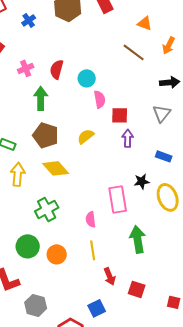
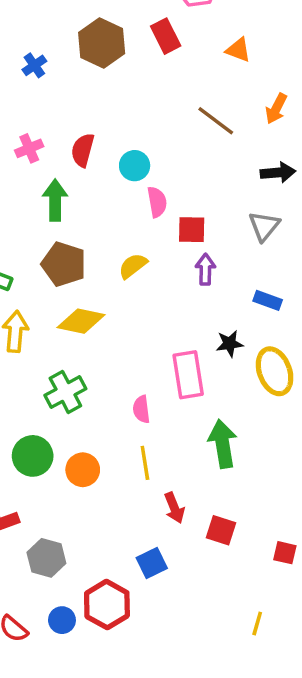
orange triangle: (145, 23) -> (238, 50), moved
yellow diamond: (56, 168) -> (81, 321), turned -36

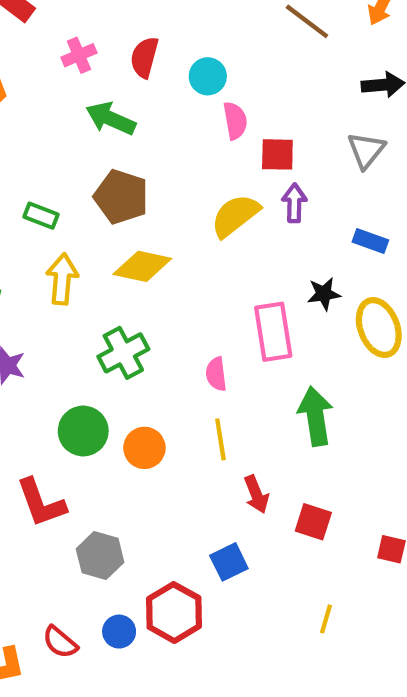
green arrow: (55, 200) -> (111, 119), turned -66
yellow semicircle: (133, 266) -> (235, 216), moved, size x1.4
yellow line: (257, 624) -> (326, 619), moved

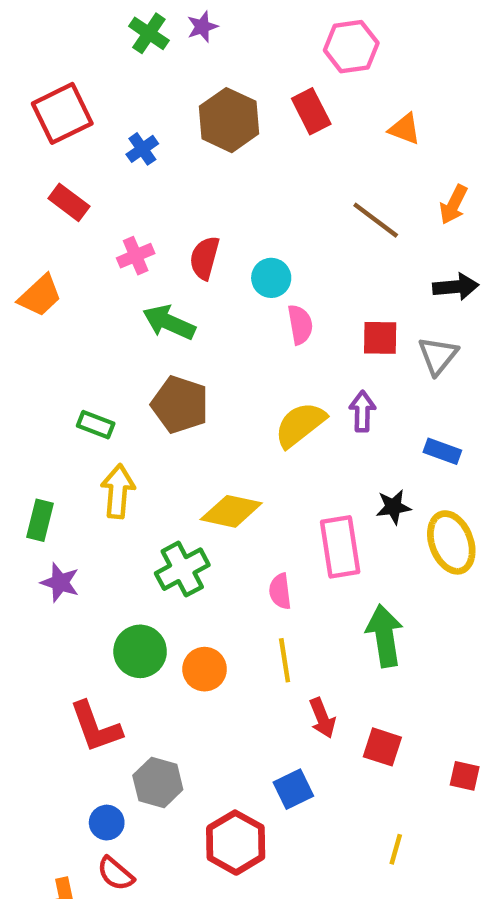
red square: (277, 154) -> (380, 338), moved
yellow diamond: (142, 266) -> (231, 511), moved
blue circle: (119, 632) -> (107, 823), moved

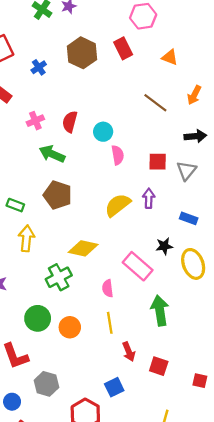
pink rectangle: (340, 547) -> (138, 266), turned -40
blue circle: (107, 823) -> (12, 402), moved

